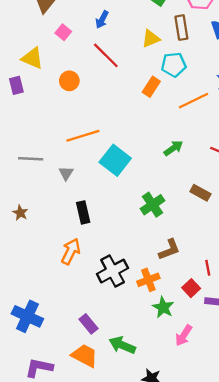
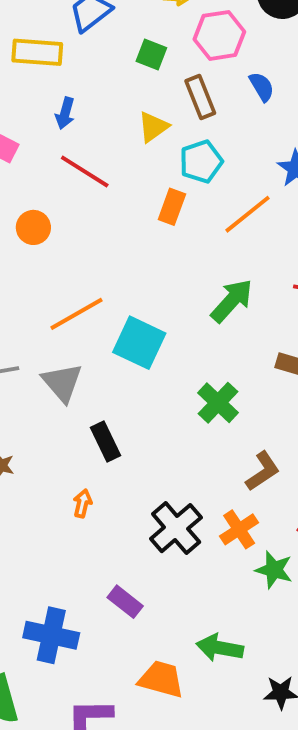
green arrow: (173, 148) -> (232, 301), size x1.4
gray triangle: (66, 173) -> (62, 383), size x1.6
orange arrow: (71, 251) -> (82, 503), moved, size x0.6
purple rectangle: (89, 324) -> (125, 602), moved

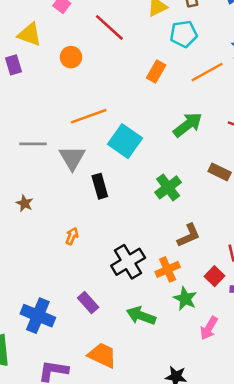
orange rectangle: (172, 207) -> (156, 71), moved
black rectangle: (106, 441) -> (100, 186), moved
green arrow: (220, 648) -> (141, 316), moved

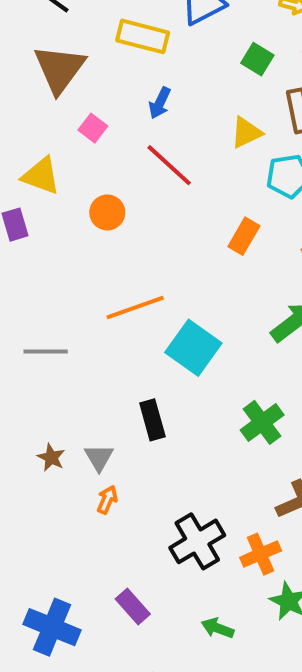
gray triangle: (72, 158) -> (99, 458), moved, size x0.7
brown star: (25, 203) -> (51, 458), moved
green arrow: (141, 316) -> (218, 628), size x0.7

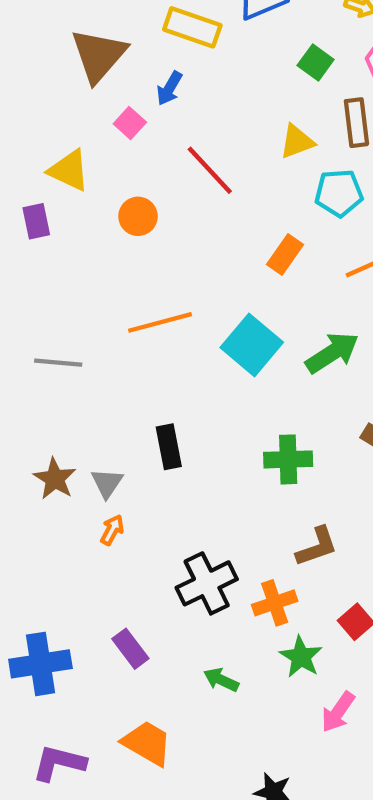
blue arrow: (160, 103) -> (169, 88), moved
cyan square: (193, 348) -> (252, 345), moved
green cross: (262, 422) -> (288, 459), turned 30
brown star: (51, 458) -> (55, 479), size x1.4
blue cross: (52, 627) -> (40, 664), turned -36

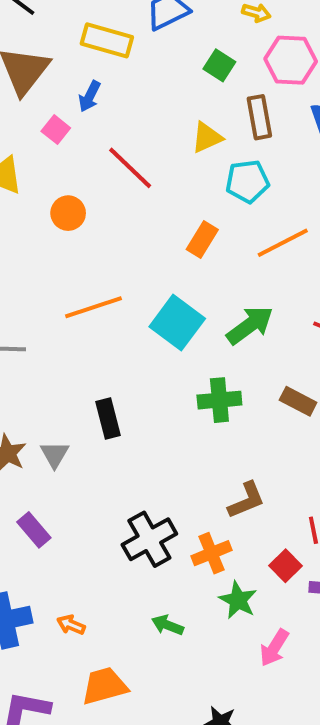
green cross: (288, 459) -> (219, 400), moved
orange arrow: (112, 530) -> (71, 625), moved, turned -92
purple rectangle: (130, 649) -> (34, 530), moved
orange trapezoid: (147, 743) -> (104, 686), turned -42

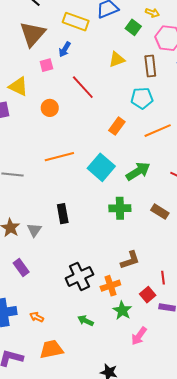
green square: (219, 65) -> (133, 27), moved
pink square: (56, 130) -> (46, 65), turned 32
yellow triangle: (207, 137) -> (117, 59), moved

